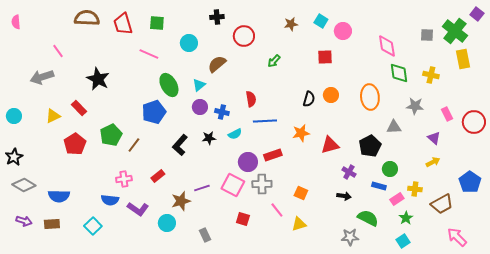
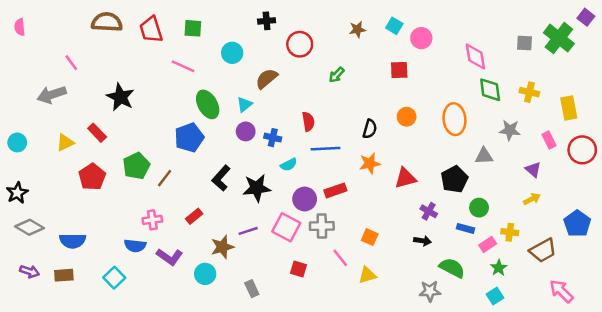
yellow rectangle: (463, 59) -> (569, 108), moved
black semicircle: (309, 99) -> (370, 129), moved
black star: (209, 138) -> (257, 188), moved, size x1.6

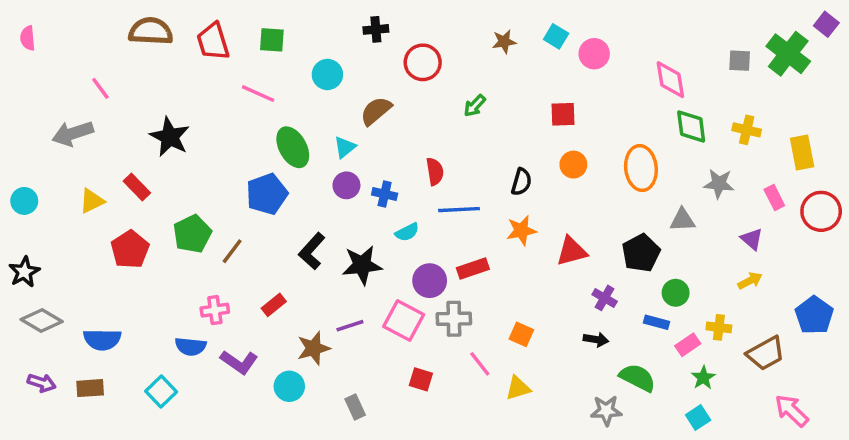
red square: (399, 70) -> (563, 114), moved

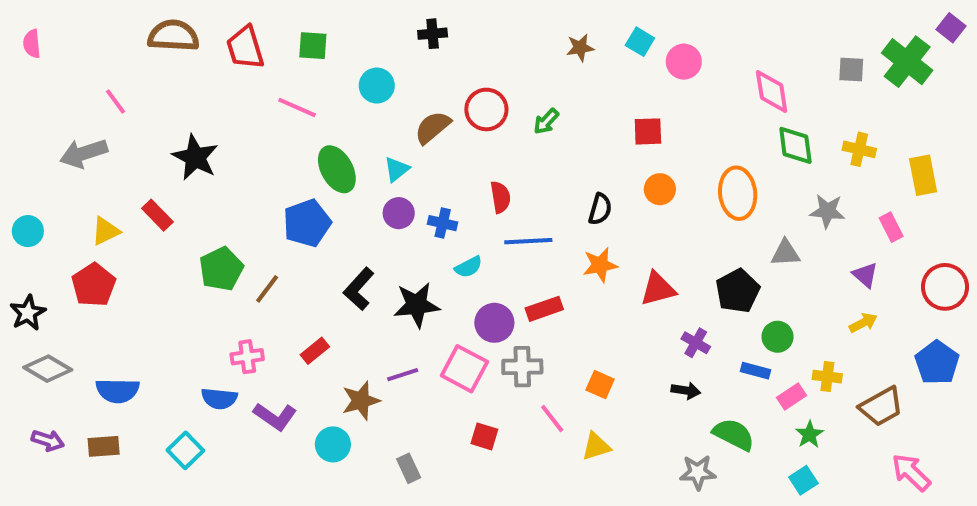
red circle: (423, 62) -> (486, 109), moved
red circle: (821, 211) -> (945, 287), moved
red pentagon: (130, 249) -> (94, 285), moved

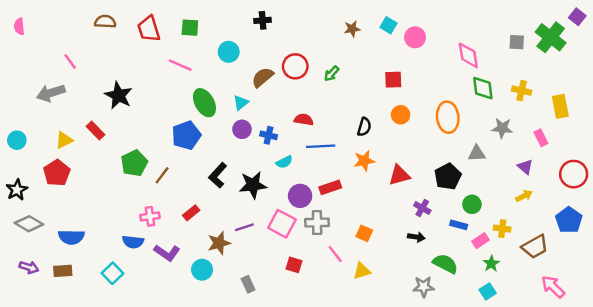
brown semicircle: (173, 36) -> (105, 22), size x0.7
red semicircle: (500, 197) -> (304, 120), turned -72

